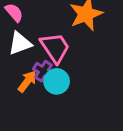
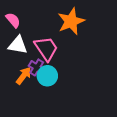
white triangle: (20, 43) -> (18, 45), turned 30

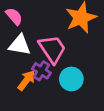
cyan circle: (47, 76) -> (71, 79), moved

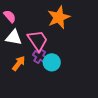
purple cross: (41, 71) -> (40, 56), moved

